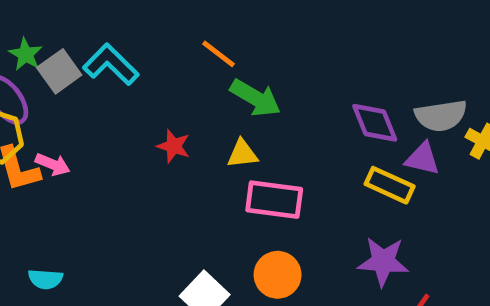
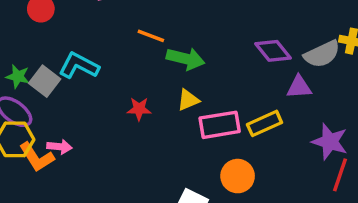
gray semicircle: (441, 116) -> (322, 54), moved
purple triangle: (422, 159) -> (299, 87), moved
yellow rectangle: (390, 185) -> (265, 123), moved, turned -32
purple star: (383, 261) -> (330, 142), moved, turned 30

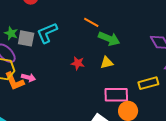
cyan L-shape: (79, 66) -> (47, 33), turned -60
gray square: (45, 81) -> (26, 38), turned -36
pink rectangle: (220, 125) -> (116, 95), moved

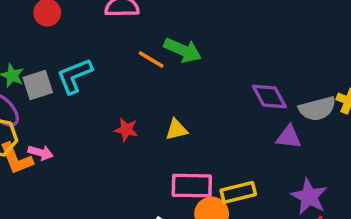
gray square: (26, 38) -> (38, 85), turned -30
green arrow: (109, 39) -> (183, 50), moved
yellow rectangle: (148, 83) -> (238, 192), moved

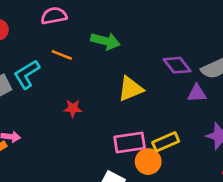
orange line: (151, 60) -> (62, 55), moved
yellow triangle: (176, 130) -> (131, 89), moved, size x1.5

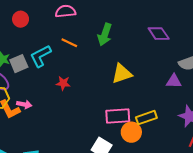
green arrow: (105, 41) -> (105, 34), turned 90
purple diamond: (177, 65) -> (159, 34), moved
red star: (73, 108) -> (63, 83), moved

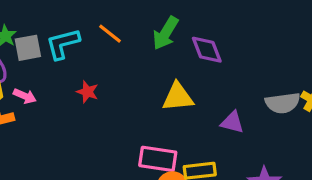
purple diamond: (159, 34) -> (207, 50), moved
purple triangle: (174, 81) -> (232, 122), moved
pink arrow: (24, 104) -> (25, 96), moved

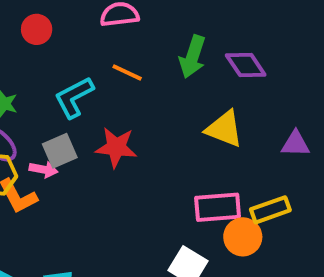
gray square: (28, 48) -> (60, 151), moved
red star: (87, 92) -> (116, 147), size x1.5
yellow triangle: (178, 97) -> (224, 129), turned 40

